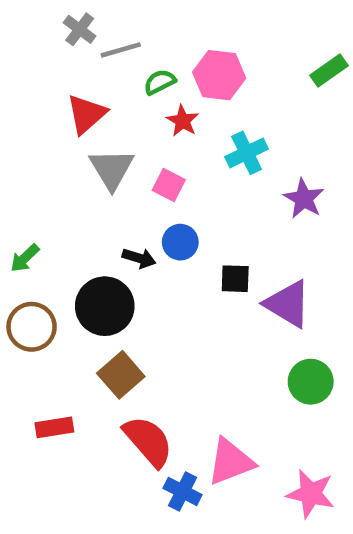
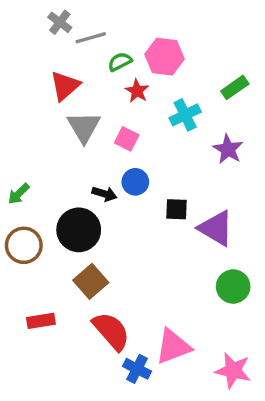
green rectangle: (329, 71) -> (235, 87), moved

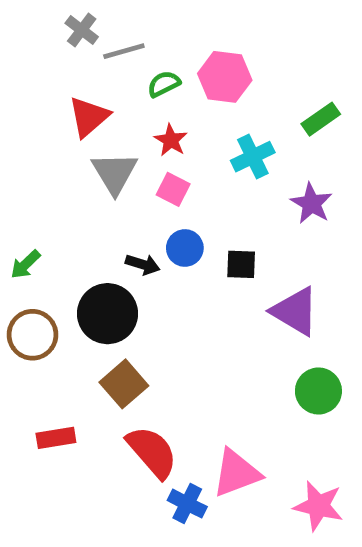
red star: (137, 91) -> (171, 140), moved
black square: (176, 209) -> (241, 264), moved

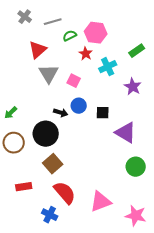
gray cross: (82, 30) -> (25, 17), moved
red star: (171, 140) -> (86, 54), moved
blue cross: (187, 504) -> (50, 215), moved

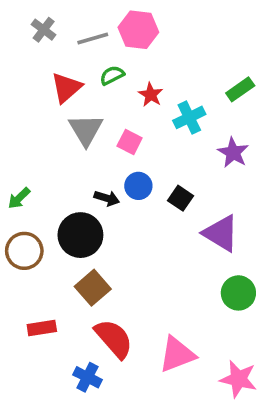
pink hexagon: (96, 33) -> (138, 30), moved
green semicircle: (70, 36) -> (112, 75), moved
black square: (103, 113) -> (181, 198), turned 32

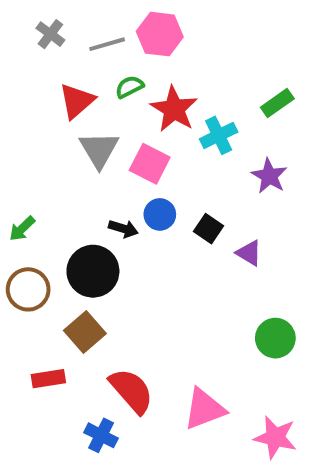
red star: (151, 95) -> (174, 109), size x1.6
pink square: (130, 142) -> (150, 164), size x1.4
purple triangle: (221, 233) -> (249, 253), moved, size x0.6
brown square: (93, 288) -> (85, 332), moved

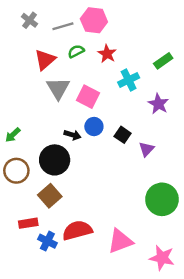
red star: (174, 109) -> (107, 54), moved, size x0.7
purple triangle: (249, 253) -> (146, 149), turned 42
green circle: (275, 338) -> (162, 199), size x1.4
red semicircle: (131, 391) -> (77, 230), turned -64
blue cross: (101, 435) -> (47, 241), moved

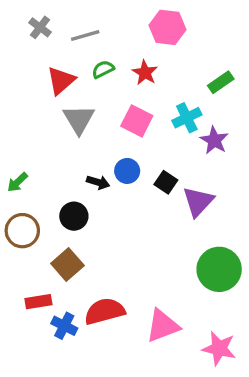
pink hexagon: (94, 20) -> (167, 27), moved
cyan cross: (129, 80) -> (187, 118), moved
pink square: (88, 97) -> (137, 121), moved
purple triangle: (146, 149) -> (198, 202), size x1.5
black circle: (55, 160) -> (74, 216), size x0.7

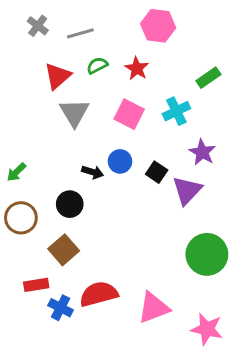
purple star: (214, 140) -> (202, 152), moved

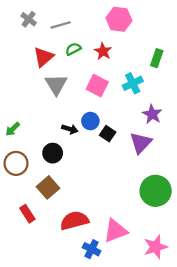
green rectangle: (208, 78) -> (157, 58), turned -36
black square: (157, 172) -> (108, 134), moved
red rectangle: (36, 285) -> (27, 214), turned 66
blue cross: (61, 308) -> (92, 249), moved
pink star: (207, 329) -> (156, 247), turned -30

